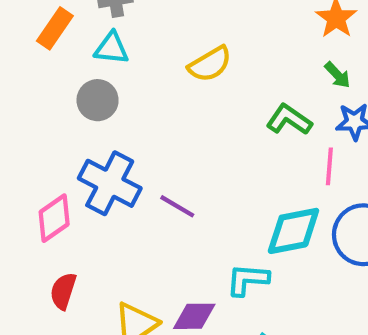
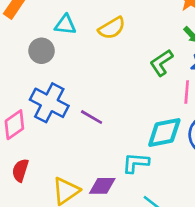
cyan triangle: (111, 48) -> (65, 25), moved
green L-shape: (289, 120) -> (161, 63), turned -68

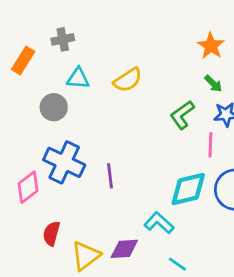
purple line: (92, 117) -> (110, 176), turned 55
cyan L-shape: (136, 163) -> (159, 223), turned 40
red semicircle: (20, 170) -> (51, 234), moved

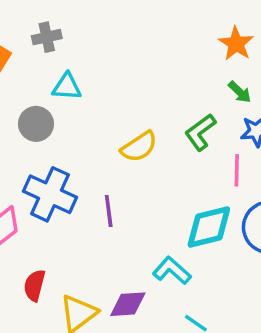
yellow semicircle: (128, 80) -> (139, 147), moved

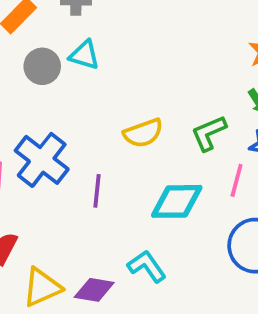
gray circle: (36, 124) -> (42, 66), moved
cyan diamond: (209, 227) -> (177, 201), moved

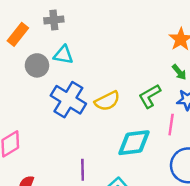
blue cross: (42, 160) -> (68, 100), moved
purple line: (97, 191) -> (83, 170), moved

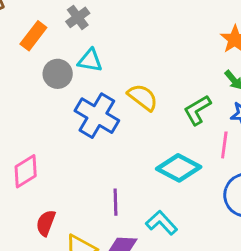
gray cross: (54, 20) -> (78, 17), turned -30
yellow semicircle: (107, 101) -> (143, 97), moved, turned -115
cyan diamond: (134, 143) -> (179, 168), turned 36

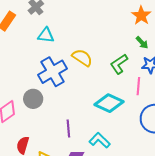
gray circle: (58, 74) -> (33, 99), moved
blue cross: (97, 116) -> (53, 72), turned 32

